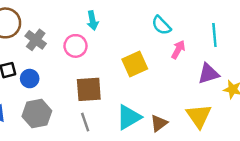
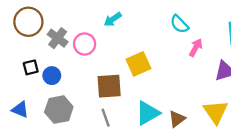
cyan arrow: (92, 21) -> (113, 19), turned 66
pink circle: (76, 46) -> (85, 44), moved
yellow square: (135, 64) -> (138, 64), moved

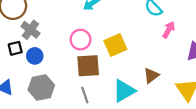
gray cross: (58, 38) -> (30, 30), moved
pink circle: (85, 44) -> (80, 40), moved
brown triangle: (177, 119) -> (151, 76), moved

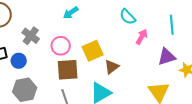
gray cross: (30, 30) -> (31, 36), moved
brown triangle: (151, 76) -> (112, 67), moved

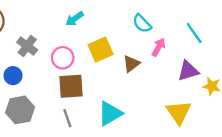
cyan line: (172, 25) -> (194, 33), turned -30
yellow square: (93, 51) -> (101, 50), moved
brown triangle: (112, 67) -> (131, 64), moved

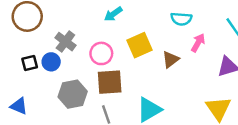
cyan semicircle: (142, 24) -> (181, 19), turned -42
blue circle: (13, 76) -> (51, 62), moved
gray hexagon: (20, 110) -> (73, 94), moved

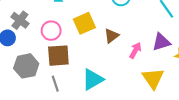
pink arrow: (198, 43) -> (135, 50), moved

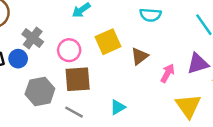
cyan triangle: (93, 79) -> (118, 107), size x0.6
gray line: (55, 84) -> (74, 112), turned -42

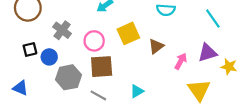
blue circle: (18, 59) -> (49, 57), moved

